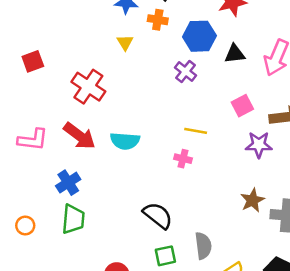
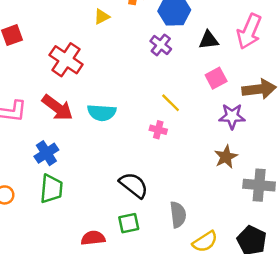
yellow triangle: (125, 42) -> (102, 17), turned 35
black triangle: (235, 54) -> (209, 40), moved
yellow line: (196, 131) -> (171, 103), turned 35
brown star: (252, 200) -> (226, 157), moved
green square: (165, 256) -> (129, 223), moved

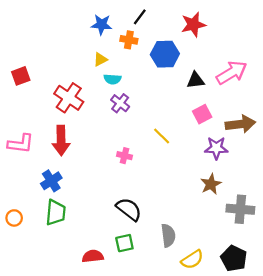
pink arrow: (249, 31) -> (232, 73), turned -144
purple cross: (161, 45) -> (120, 103), moved
red arrow: (57, 108) -> (61, 140), turned 52
cyan semicircle: (102, 113) -> (112, 79), moved, size x0.7
pink cross: (158, 130) -> (124, 156), moved

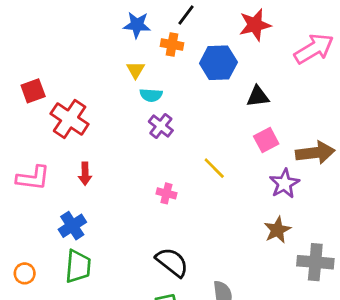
yellow triangle: (100, 60) -> (136, 70), turned -32
pink arrow: (232, 73) -> (314, 49), moved
red cross: (69, 98) -> (70, 119), moved
red arrow: (61, 140) -> (85, 174), size x0.6
purple star: (216, 148) -> (284, 184), turned -30

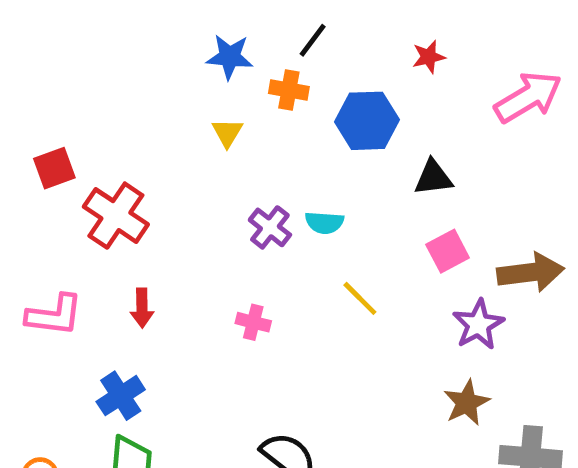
red star: (255, 25) -> (429, 57), size x0.6
cyan semicircle: (151, 95) -> (324, 223), moved
pink cross: (166, 193) -> (253, 322), moved

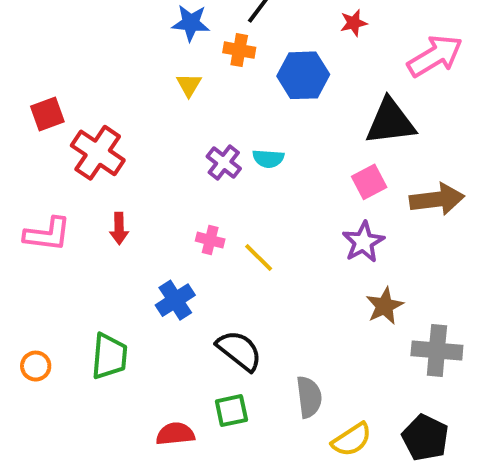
black triangle: (433, 178) -> (390, 122), moved, size x1.6
yellow line: (360, 298) -> (259, 257), moved
purple star: (478, 325) -> (363, 242), moved
blue cross: (121, 396) -> (175, 300), moved

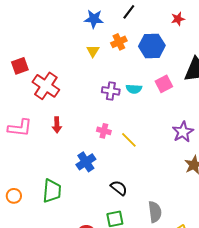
orange cross: (239, 50) -> (119, 42), moved, turned -35
purple cross: (224, 162) -> (111, 91), turned -30
pink square: (369, 182) -> (164, 84), moved
black semicircle: (239, 351) -> (119, 188), size x0.7

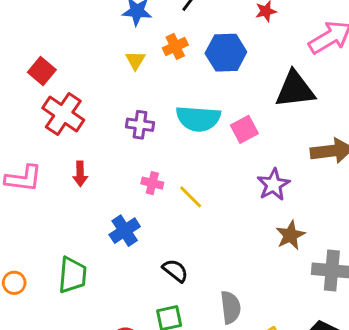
red square: (20, 66) -> (42, 71), moved, turned -30
pink square: (164, 84) -> (244, 129), moved
cyan semicircle: (134, 89) -> (198, 119), size x1.8
purple cross: (111, 91) -> (140, 125), moved

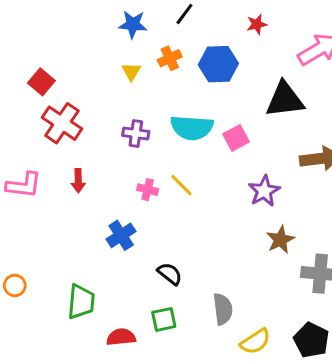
yellow line: (191, 197) -> (182, 185), moved
green trapezoid: (72, 275) -> (81, 302), moved

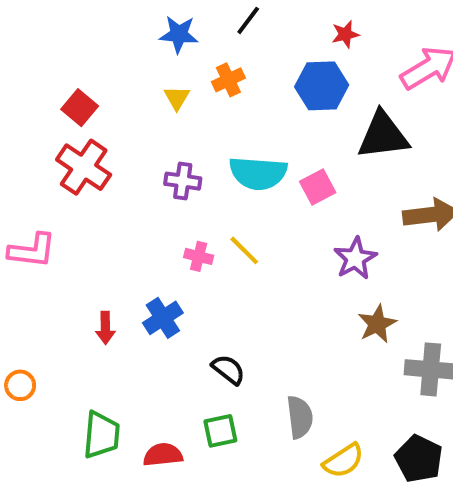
blue hexagon: (218, 64) -> (322, 86), moved
red square: (41, 82) -> (80, 108), moved
red arrow: (78, 181) -> (105, 328), moved
green trapezoid: (81, 302) -> (101, 435), moved

